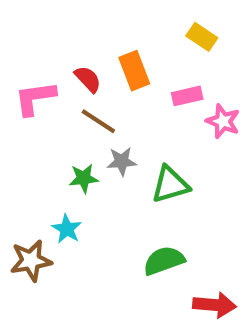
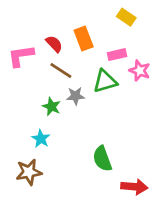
green star: (84, 178) -> (52, 107), turned 30
green triangle: (170, 185) -> (105, 81), moved
brown star: (31, 261) -> (29, 172), moved
green semicircle: (164, 261) -> (102, 159), turned -90

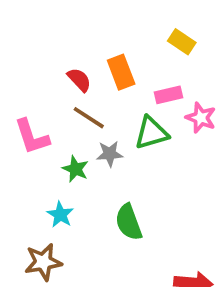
pink L-shape: (21, 56) -> (32, 137), moved, turned -100
green semicircle: (102, 159) -> (129, 222), moved

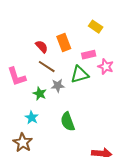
brown star: (43, 262) -> (23, 143), turned -30

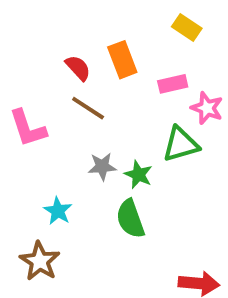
green triangle: (80, 75) -> (181, 144), moved
gray star: (58, 86) -> (102, 166), moved
green star: (40, 94) -> (138, 175), moved

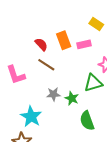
pink rectangle: (173, 84) -> (84, 44), moved
cyan star: (58, 211) -> (31, 117), size x1.5
green semicircle: (130, 219) -> (87, 121), moved

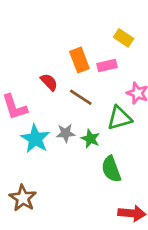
red semicircle: (41, 44) -> (49, 82), moved
brown line: (46, 65) -> (81, 97), moved
cyan star: (31, 117) -> (35, 139), moved

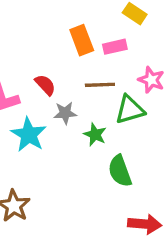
red semicircle: (49, 82) -> (45, 85), moved
brown line: (81, 97) -> (100, 85), moved, turned -35
gray star: (66, 133) -> (65, 113), moved

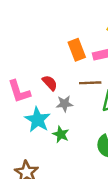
green star: (95, 135) -> (61, 134), moved

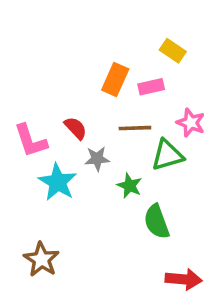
orange rectangle: (77, 50) -> (115, 79), turned 45
green star: (61, 134) -> (130, 186), moved

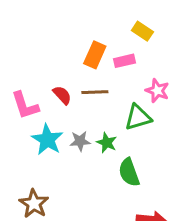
brown line: (135, 128) -> (95, 92), moved
gray star: (97, 159) -> (80, 141), moved

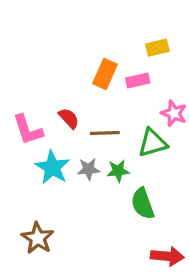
yellow rectangle: (142, 31) -> (157, 48), turned -48
brown line: (95, 92) -> (105, 133), moved
green star: (107, 143) -> (118, 171), turned -30

